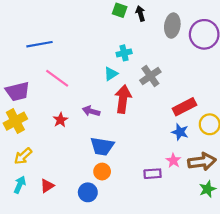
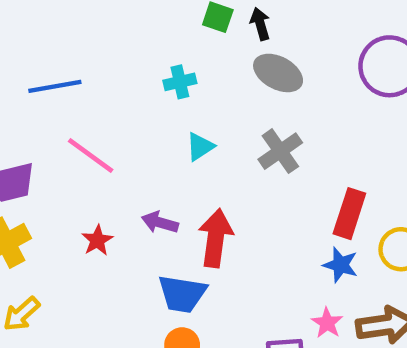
gray ellipse: (172, 26) -> (278, 73), moved, turned -70
cyan cross: (124, 53) -> (180, 82), moved
red arrow: (123, 99) -> (216, 238), moved
red rectangle: (184, 107) -> (349, 214), turned -45

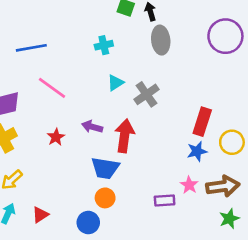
gray ellipse: (278, 73) -> (161, 40), turned 56
gray cross: (280, 151) -> (146, 94), moved
blue star: (341, 265) -> (197, 151), turned -30

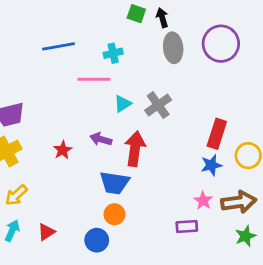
purple circle: (225, 36) -> (221, 44), moved
blue line: (31, 48) -> (59, 46), moved
cyan triangle: (115, 83) -> (123, 104), moved
pink line: (52, 88) -> (94, 79), moved, turned -36
purple rectangle: (165, 201) -> (187, 227), moved

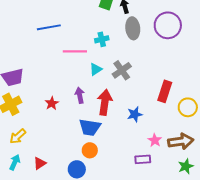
cyan cross: (113, 53) -> (102, 39), moved
purple arrow: (101, 139) -> (80, 95), turned 63
blue star: (211, 165) -> (135, 114), moved

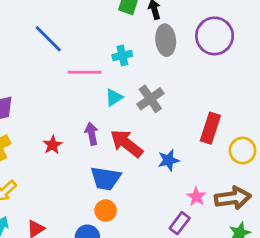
blue line: (49, 27) -> (48, 39), turned 55
red arrow: (105, 102) -> (127, 144), turned -60
purple rectangle: (143, 159) -> (180, 223), turned -49

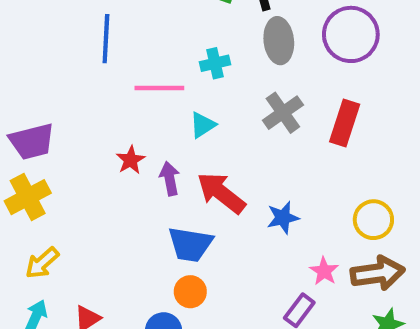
blue line: (48, 39) -> (106, 39), turned 48
gray cross: (150, 99) -> (283, 113), moved
red rectangle: (210, 128) -> (345, 123), moved
red star: (53, 145) -> (131, 160), moved
yellow circle: (243, 151) -> (373, 220), moved

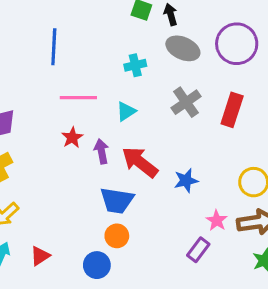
gray ellipse: (279, 41) -> (183, 48), turned -60
pink line: (159, 88) -> (78, 98), moved

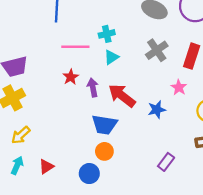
cyan cross: (135, 65) -> (107, 34), moved
pink star: (217, 220) -> (179, 87), moved

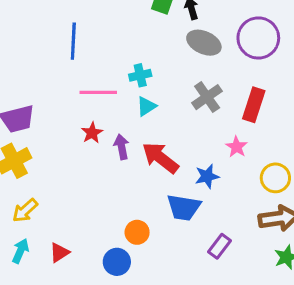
blue trapezoid: (104, 125) -> (184, 207), moved

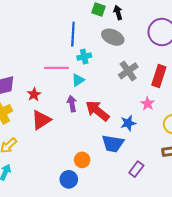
blue line: (73, 41) -> (73, 34), moved
gray ellipse: (204, 43) -> (113, 37), moved
cyan triangle: (146, 106) -> (78, 80), moved
red star: (92, 133) -> (34, 94), moved
red triangle: (59, 253) -> (41, 120), moved, size x1.5

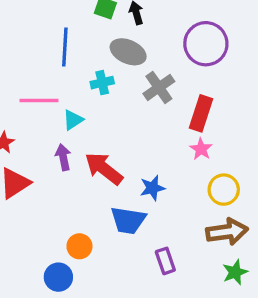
cyan cross: (84, 57) -> (102, 83), moved
gray cross: (128, 71) -> (159, 87), moved
pink star: (148, 104) -> (201, 149), moved
purple rectangle: (136, 169) -> (165, 261), turned -56

